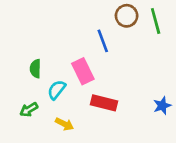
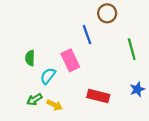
green line: (156, 21) -> (132, 49), moved
red rectangle: (104, 103) -> (98, 96), moved
green arrow: (29, 110) -> (34, 99), moved

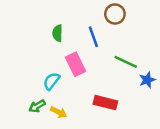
green line: (132, 49) -> (126, 62), moved, turned -50
green semicircle: (30, 58) -> (57, 33), moved
blue star: (137, 89) -> (147, 80), moved

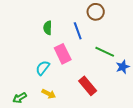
red rectangle: (105, 103) -> (88, 86), turned 36
green arrow: (37, 106) -> (20, 98), moved

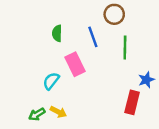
green line: (105, 52) -> (125, 48), moved, turned 66
red rectangle: (88, 86) -> (132, 102), moved, turned 54
green arrow: (20, 98) -> (37, 114), moved

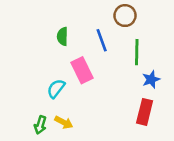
blue star: (146, 80) -> (151, 79), moved
green arrow: (37, 114) -> (40, 125), turned -42

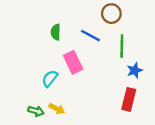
blue line: (102, 40) -> (90, 36), turned -42
green arrow: (40, 125) -> (36, 111), turned -91

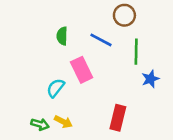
red rectangle: (129, 99) -> (118, 118), moved

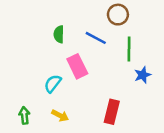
green arrow: (40, 124) -> (24, 116), moved, turned -112

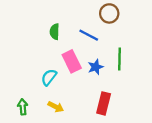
green line: (129, 49) -> (119, 59), moved
blue star: (143, 75) -> (96, 67), moved

